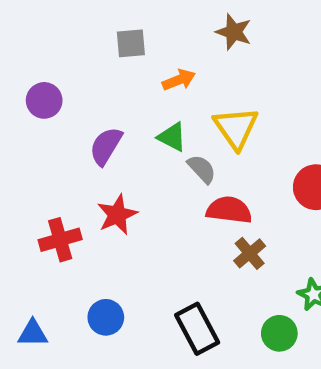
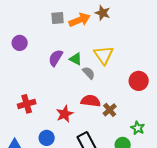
orange arrow: (179, 80) -> (80, 20), moved, size x1.5
purple semicircle: (106, 146) -> (56, 58), moved
red semicircle: (229, 210) -> (91, 101), moved
red star: (117, 215) -> (65, 114), moved

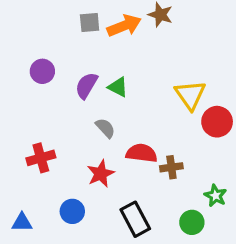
purple circle: (20, 43) -> (42, 71), moved
yellow triangle: (104, 55) -> (190, 95), moved
gray semicircle: (89, 73) -> (105, 128), moved
brown cross: (110, 110) -> (171, 167), turned 32

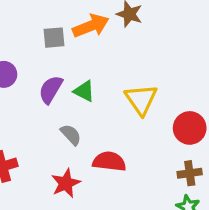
gray square: (90, 23) -> (54, 38), moved
yellow triangle: (190, 95) -> (141, 99), moved
brown cross: (171, 167) -> (190, 173), moved

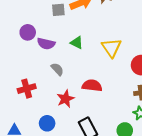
purple semicircle: (51, 89) -> (46, 44), moved, turned -108
gray semicircle: (71, 135) -> (57, 69), moved

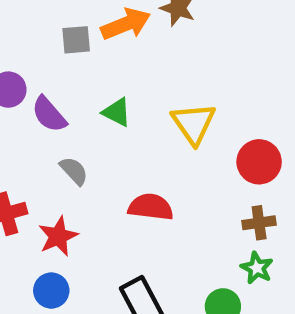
purple semicircle: (46, 44) -> (49, 114), turned 36
red star: (65, 99) -> (58, 236), moved

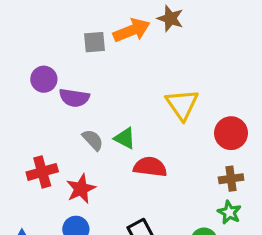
green triangle: (117, 112) -> (125, 138), moved
purple semicircle: (49, 114) -> (74, 98), turned -40

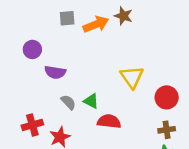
gray square: (94, 42) -> (67, 18), moved
purple circle: (44, 79) -> (32, 49), moved

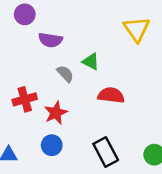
yellow triangle: (132, 77) -> (137, 29), moved
green triangle: (91, 101) -> (91, 62), moved

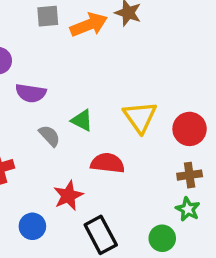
yellow triangle: (137, 29) -> (140, 117), moved
red star: (56, 113) -> (68, 196), moved

